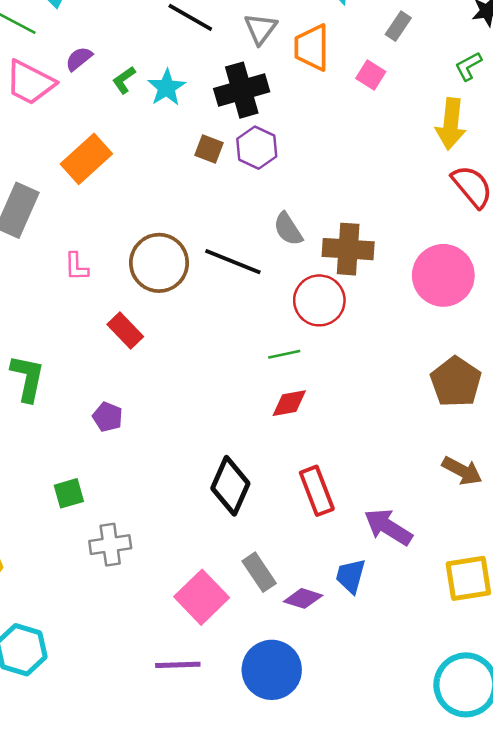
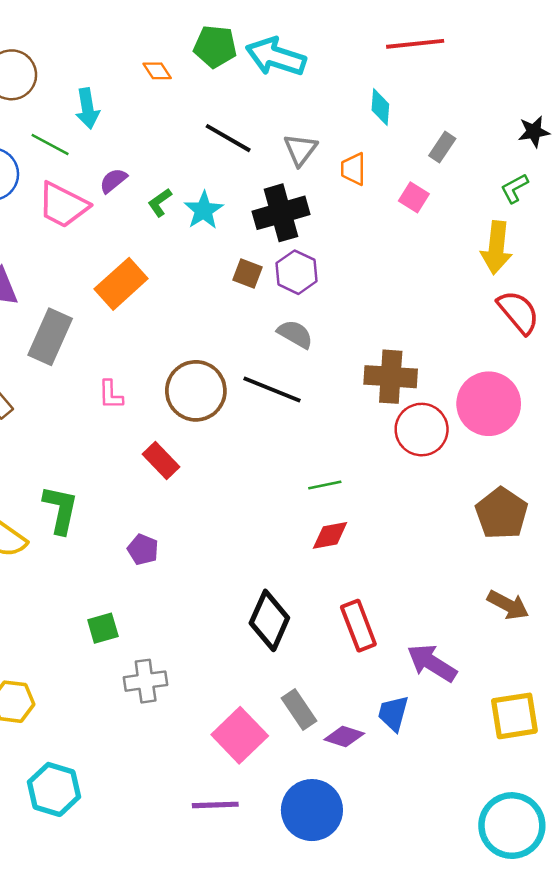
orange trapezoid: (312, 47) -> (353, 169), size x0.7
gray semicircle: (288, 229) -> (295, 334), moved, turned 153
red circle: (319, 300) -> (422, 430), moved

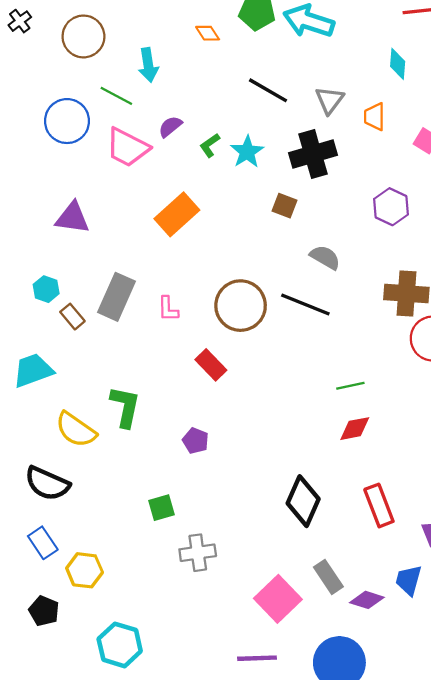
purple hexagon: (296, 272) -> (391, 207), moved
gray rectangle: (50, 337) -> (116, 297), moved

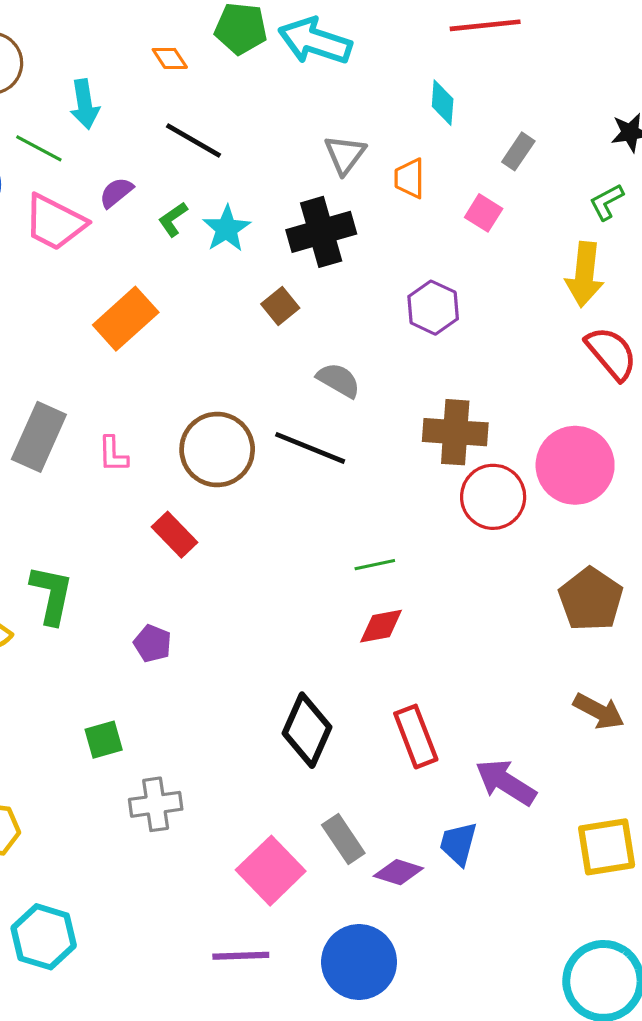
black line: (268, 90) -> (193, 140), moved
brown square: (284, 206) -> (280, 306), turned 30

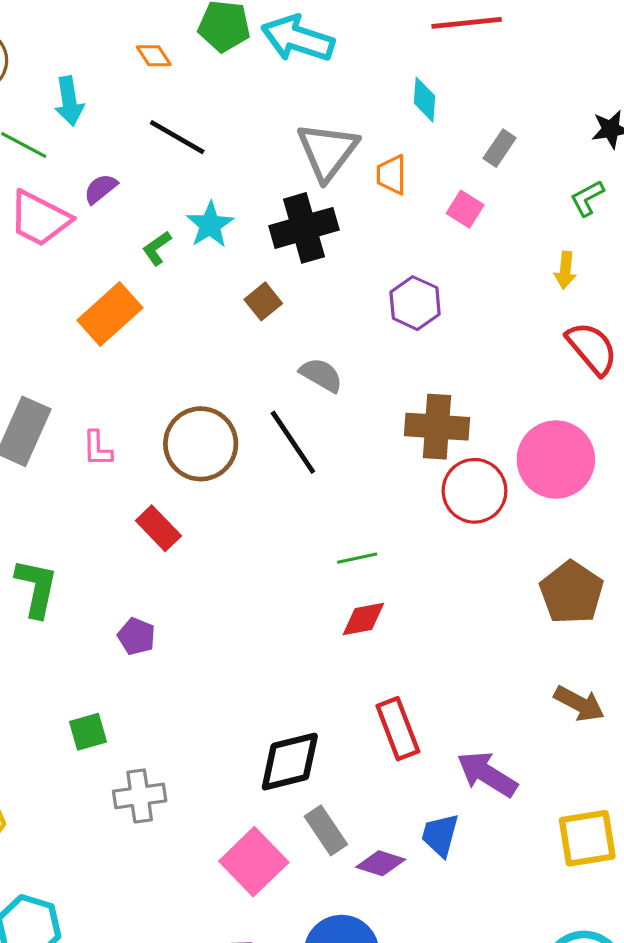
gray triangle: (345, 155) -> (327, 151), size x1.5
green L-shape: (173, 219) -> (157, 248), moved
yellow arrow: (585, 274) -> (565, 270), size x0.6
black line: (310, 448) -> (293, 442), turned 34
black diamond: (307, 730) -> (290, 762), moved, turned 52

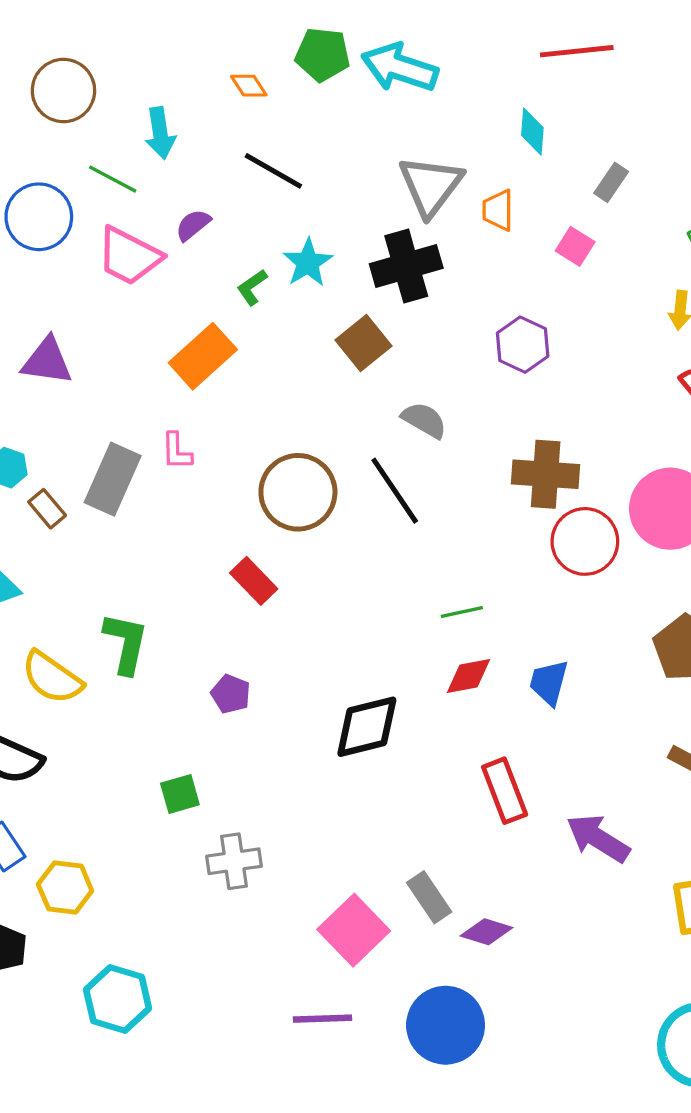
brown square: (263, 301) -> (364, 343), size x1.4
pink L-shape: (97, 449) -> (177, 451), moved
black diamond: (290, 762) -> (367, 727), moved
blue trapezoid: (440, 835) -> (549, 682), moved

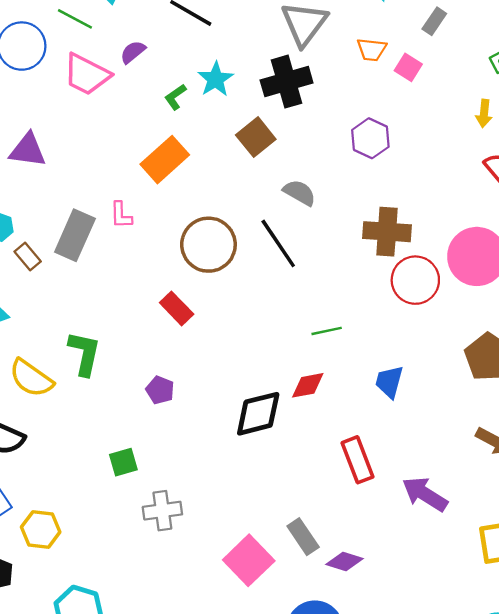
orange trapezoid: (498, 210) -> (372, 50), moved, turned -84
orange rectangle: (203, 356) -> (165, 160), moved
red diamond: (468, 676) -> (308, 385), moved

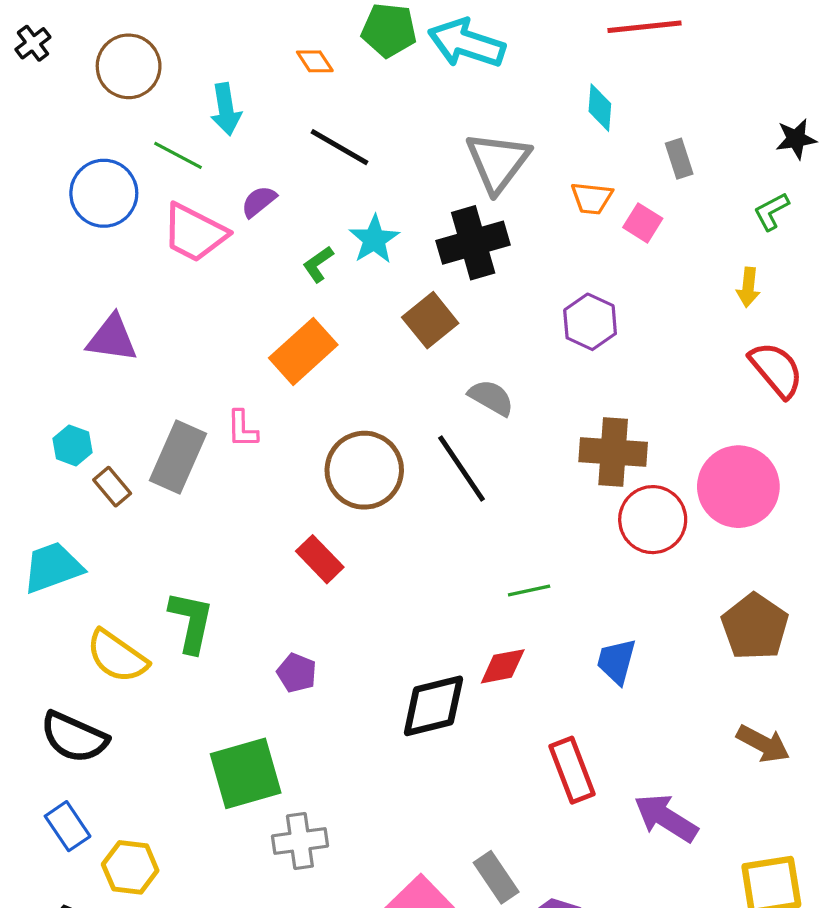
gray rectangle: (434, 21) -> (679, 159), turned -52
green square: (123, 462) -> (246, 773), size x1.8

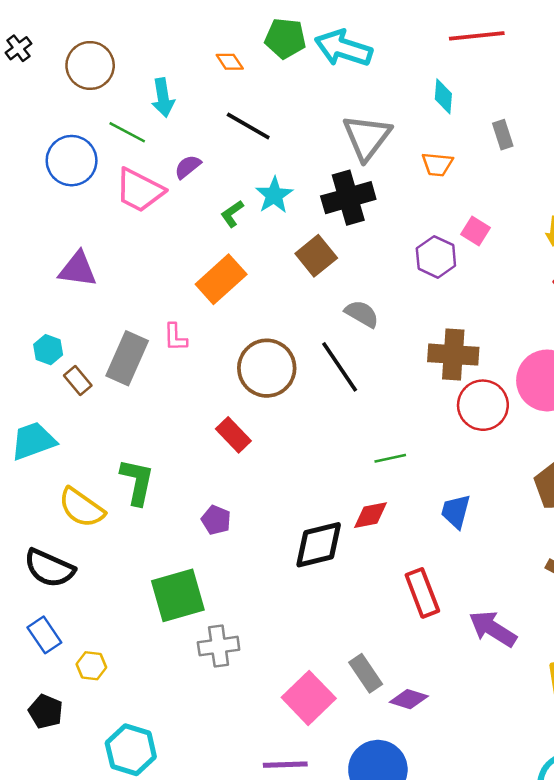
pink square: (643, 223) -> (475, 231), moved
yellow hexagon: (130, 867) -> (91, 666), size x0.7

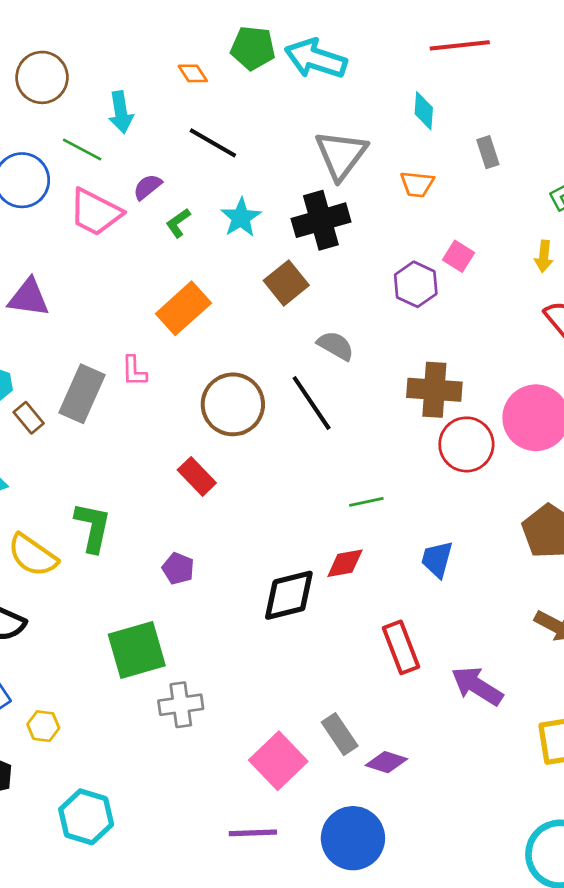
green L-shape: (232, 214) -> (178, 223), moved

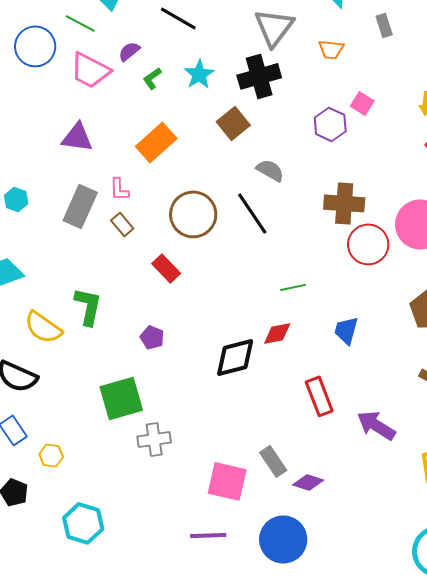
purple triangle: (29, 298) -> (77, 137), moved
brown rectangle: (29, 418) -> (122, 224), moved
pink square: (278, 761) -> (227, 481), turned -33

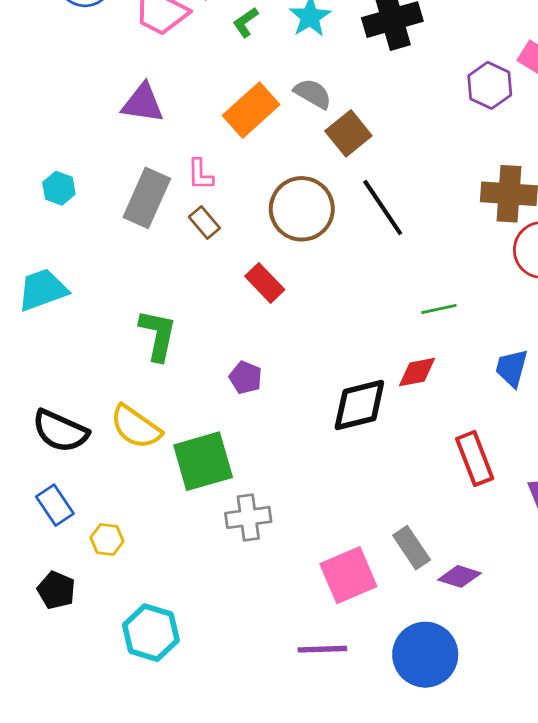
brown square: (233, 123) -> (348, 133), moved
gray semicircle: (270, 170) -> (313, 94), moved
yellow semicircle: (43, 327) -> (136, 427), moved
pink square: (227, 481) -> (348, 575), turned -36

